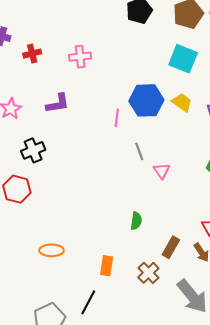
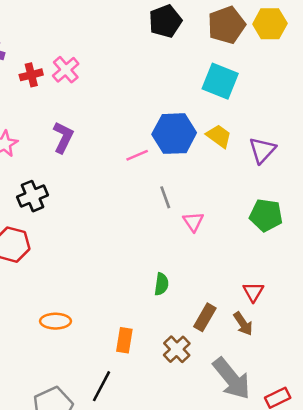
pink cross: (80, 57) -> (66, 70), moved, turned -35
purple L-shape: (58, 104) -> (63, 137), turned -55
pink line: (117, 118) -> (137, 155), turned 60

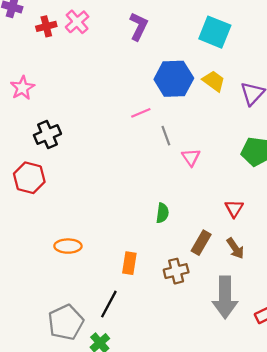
purple L-shape: (63, 137) -> (139, 26), moved
pink line: (137, 155) -> (141, 113), moved
red triangle: (253, 292) -> (234, 208), moved
brown cross: (177, 349) -> (176, 271), turned 30
gray arrow: (232, 379) -> (225, 297), turned 39

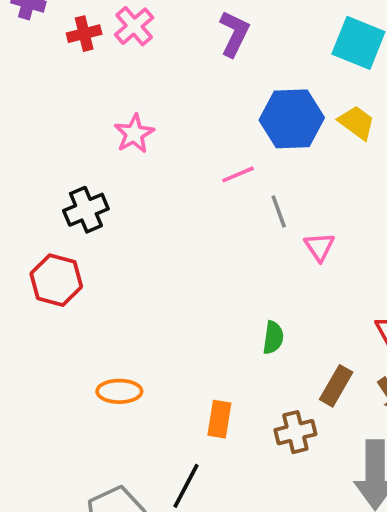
pink star: (22, 88) -> (134, 134), moved

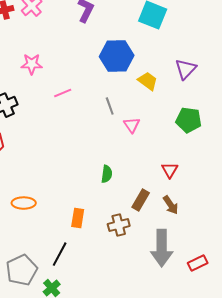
yellow trapezoid: (357, 123) -> (148, 81), moved
pink star: (134, 134) -> (32, 64), turned 30
pink line: (238, 174) -> (63, 93), moved

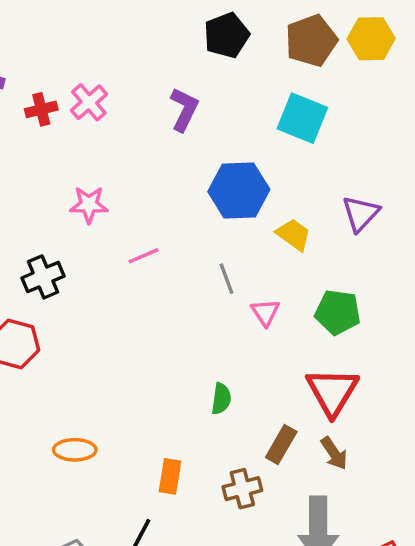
green pentagon: (189, 120) -> (338, 312), moved
red triangle: (170, 170) -> (332, 392), size x1.8

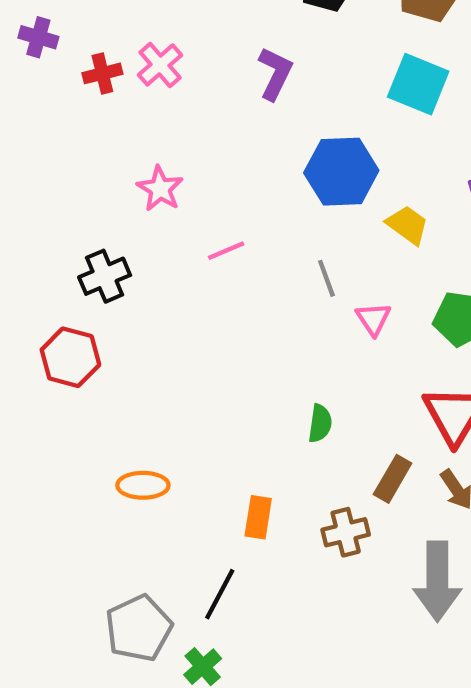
pink star: (89, 205) -> (160, 189), turned 30

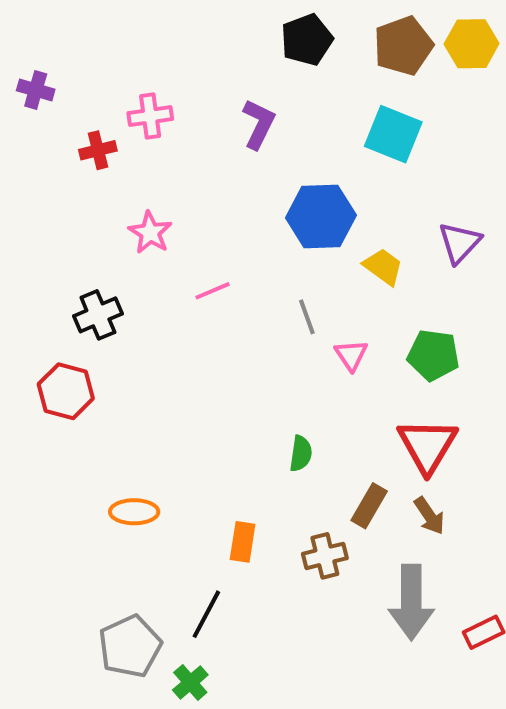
pink cross: (160, 65) -> (150, 116), turned 33
red cross: (102, 73) -> (98, 150), moved

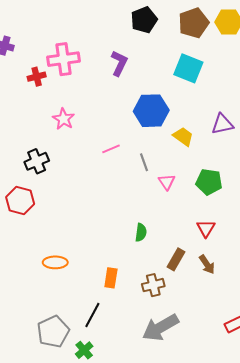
pink cross: (150, 116) -> (63, 59), size x1.4
purple triangle: (459, 243) -> (222, 124), turned 35
pink line: (212, 291) -> (111, 149), moved
red triangle: (427, 445) -> (206, 228), size x0.6
gray arrow: (411, 602) -> (160, 327), moved, turned 60

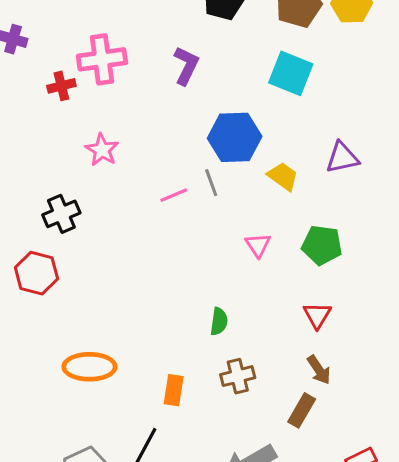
gray line: (144, 162) -> (211, 183), moved
brown rectangle: (176, 259) -> (302, 410), moved
orange ellipse: (55, 262) -> (89, 367), size x1.4
brown cross: (153, 285) -> (238, 376), moved

